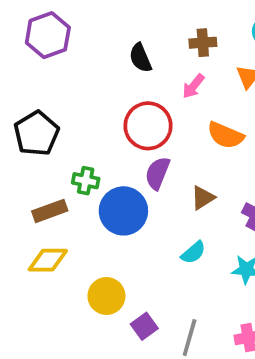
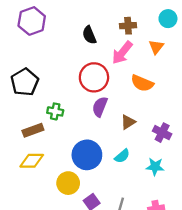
pink arrow: (193, 86) -> (122, 53), size x1.5
blue circle: (123, 211) -> (87, 155), moved

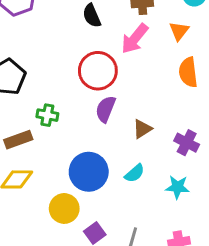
orange semicircle: (142, 83) -> (188, 72), moved, turned 60

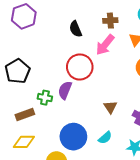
purple semicircle: (106, 109) -> (65, 90), moved
brown triangle: (142, 129) -> (110, 107), turned -32

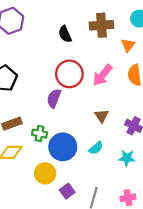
brown cross: (110, 21) -> (101, 25), size x1.5
pink arrow: (105, 45) -> (103, 75), moved
green cross: (45, 98) -> (40, 134), moved

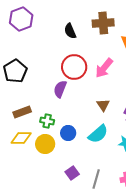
blue circle: (63, 147) -> (68, 133), size x0.6
cyan semicircle: (96, 148) -> (98, 134), size x1.5
yellow circle: (45, 173) -> (45, 144), moved

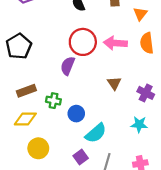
pink arrow: (104, 68) -> (115, 43), turned 55
cyan semicircle: (98, 134) -> (96, 133), moved
yellow circle: (45, 144) -> (38, 148), moved

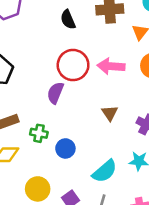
cyan semicircle: (96, 133) -> (105, 171), moved
yellow circle: (38, 148) -> (38, 189), moved

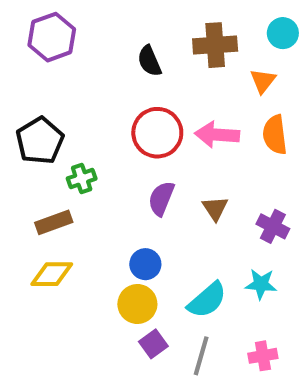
purple semicircle: (55, 93) -> (161, 198), moved
green cross: (39, 133) -> (82, 179), moved, turned -30
yellow circle: (38, 189) -> (137, 304), moved

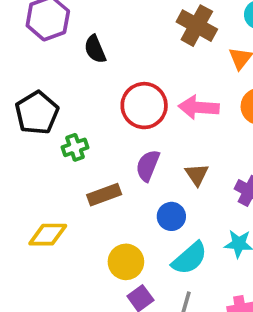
brown cross: (215, 45) -> (197, 26), turned 33
black semicircle: (149, 61) -> (95, 49), moved
brown rectangle: (54, 222) -> (104, 195), moved
blue circle: (145, 264) -> (171, 216), moved

